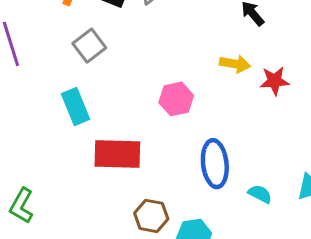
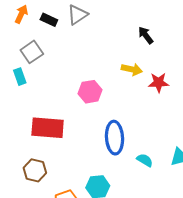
cyan rectangle: (75, 107) -> (20, 77), moved, size x0.7
brown hexagon: (151, 216) -> (35, 170), moved

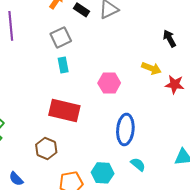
cyan rectangle: (20, 77) -> (63, 65), moved
cyan semicircle: (145, 160) -> (138, 164), moved

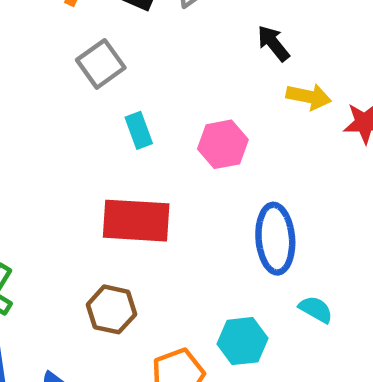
black arrow: (169, 38) -> (273, 43), moved
cyan rectangle: (63, 65) -> (139, 130), moved

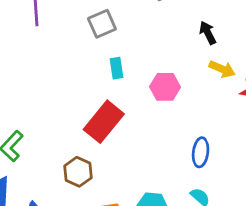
red rectangle: (136, 221) -> (104, 122), turned -66
blue ellipse: (275, 239) -> (201, 152), moved, size x0.7

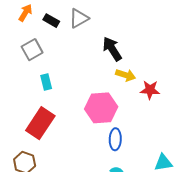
black arrow: (208, 33) -> (112, 49), size x1.4
pink hexagon: (165, 87) -> (101, 108), moved, size x1.4

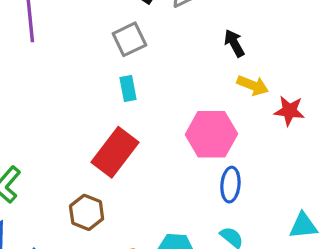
black arrow: (112, 49) -> (234, 43), size x0.7
gray square: (32, 50) -> (129, 39), moved

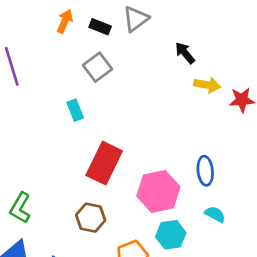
cyan rectangle: (128, 89) -> (75, 110), moved
pink hexagon: (211, 134) -> (158, 191), moved

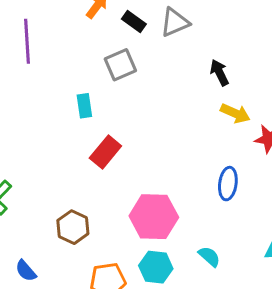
red rectangle: (104, 163) -> (105, 152), moved, size x0.7
blue ellipse: (205, 171) -> (228, 184), moved

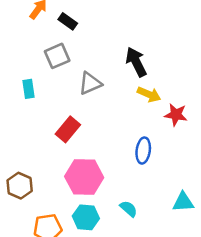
gray triangle: (175, 22) -> (90, 83), moved
black arrow: (219, 73) -> (136, 62), size x1.4
red rectangle: (105, 152) -> (68, 129), moved

